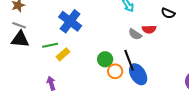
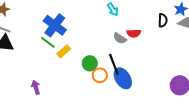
black semicircle: (168, 13) -> (163, 20), moved, turned -112
green line: (50, 45) -> (48, 42), moved, turned 49
yellow rectangle: (63, 54) -> (64, 51), moved

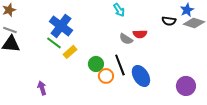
black semicircle: (163, 20) -> (169, 21), turned 96
blue ellipse: (123, 78) -> (141, 76), moved

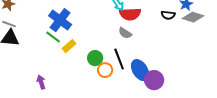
red semicircle: (140, 34) -> (130, 14), moved, size x1.5
purple circle: (186, 86) -> (154, 80), moved

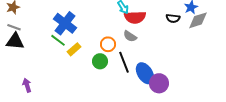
gray diamond: (193, 17) -> (198, 20), turned -35
orange circle: (105, 70) -> (108, 44), moved
purple arrow: (41, 82) -> (27, 85), moved

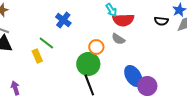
blue cross: (65, 23) -> (63, 20), moved, size x0.7
yellow rectangle: (74, 49) -> (37, 56), moved, turned -72
green circle: (100, 61) -> (88, 64), size x1.5
black line: (124, 62) -> (89, 85), moved

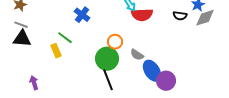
gray semicircle: (118, 39) -> (137, 55), moved

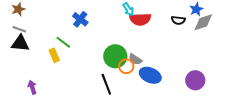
orange circle: (115, 42) -> (126, 66), moved
green circle: (107, 59) -> (115, 56), moved
blue ellipse: (152, 71) -> (150, 75), turned -35
purple circle: (166, 81) -> (195, 80), moved

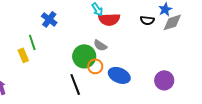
green line: (63, 42) -> (32, 42), turned 35
gray semicircle: (135, 59) -> (100, 45), moved

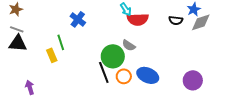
orange circle: (95, 66) -> (124, 76), moved
black line: (75, 84) -> (104, 72), moved

